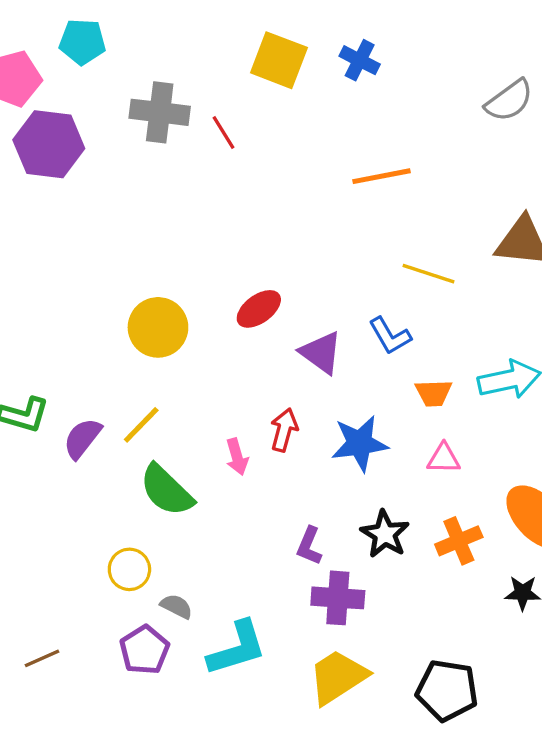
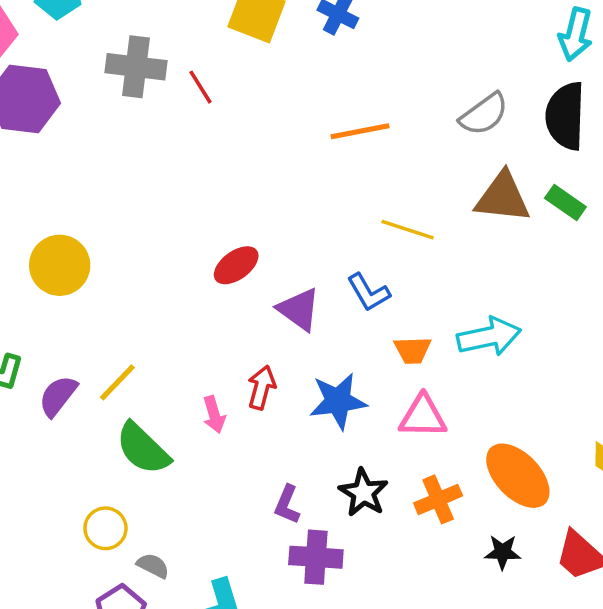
gray semicircle: (509, 101) -> (484, 114), moved
yellow circle: (158, 327) -> (60, 265), moved
pink triangle: (444, 458) -> (423, 416), size x1.4

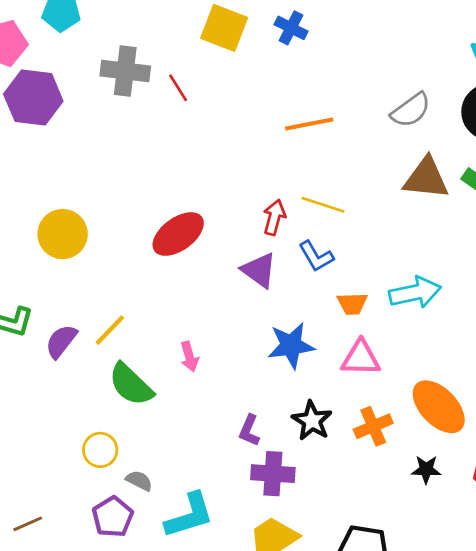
yellow line: (408, 230) -> (323, 205), moved
red ellipse: (236, 265) -> (178, 234), moved, size x1.4
red arrow: (262, 387) -> (274, 217), moved

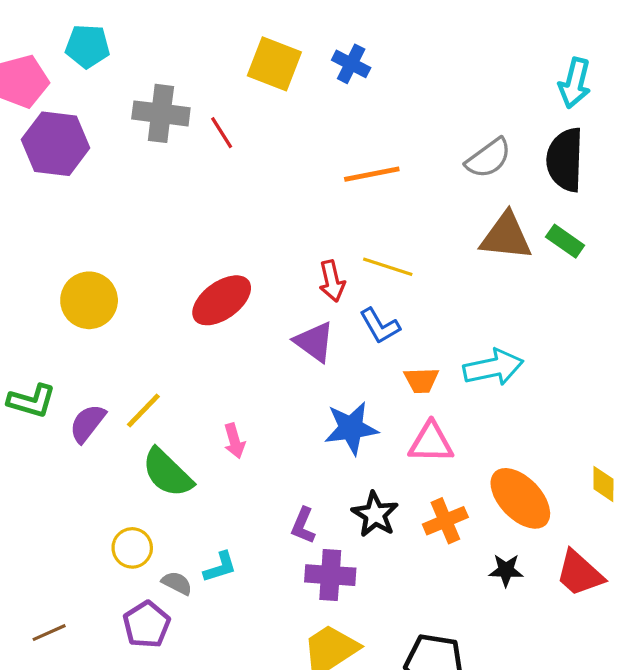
red arrow: (274, 217) -> (332, 281), turned 152
cyan L-shape: (189, 515) -> (220, 567), moved, size x0.6

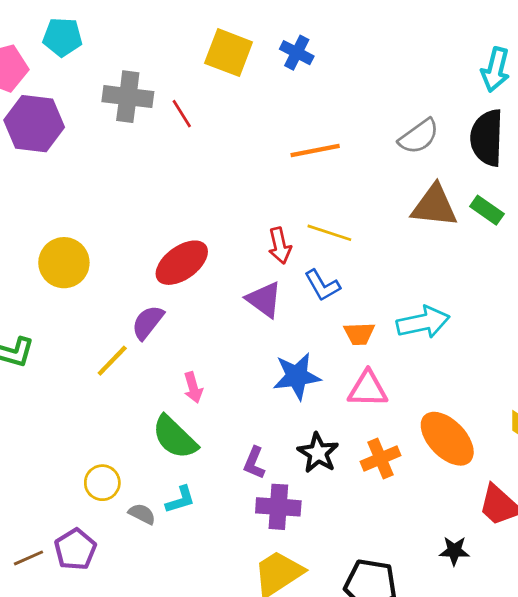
purple semicircle: (87, 423) -> (148, 322), moved
green semicircle: (167, 473) -> (175, 437), moved
black star: (506, 570) -> (454, 551), moved
purple pentagon: (147, 625) -> (75, 549), moved

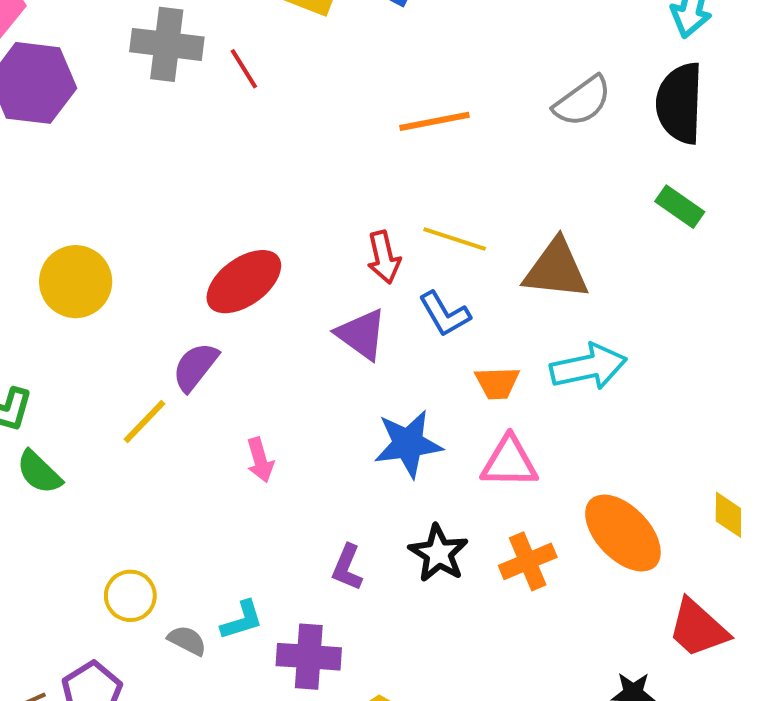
brown triangle: (434, 206) -> (556, 269), moved
green semicircle: (175, 437) -> (39, 472), moved, size x0.7
purple cross: (278, 507) -> (309, 657), moved

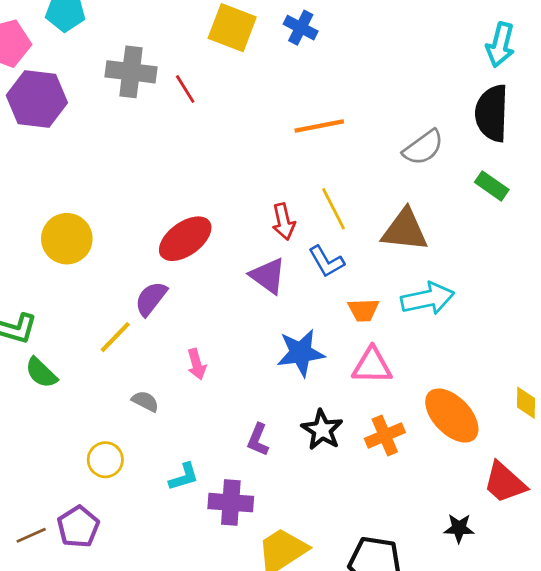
gray semicircle: (582, 101) -> (423, 147), moved
yellow line: (455, 239) -> (333, 209), turned 45
gray semicircle: (187, 640) -> (145, 401), moved

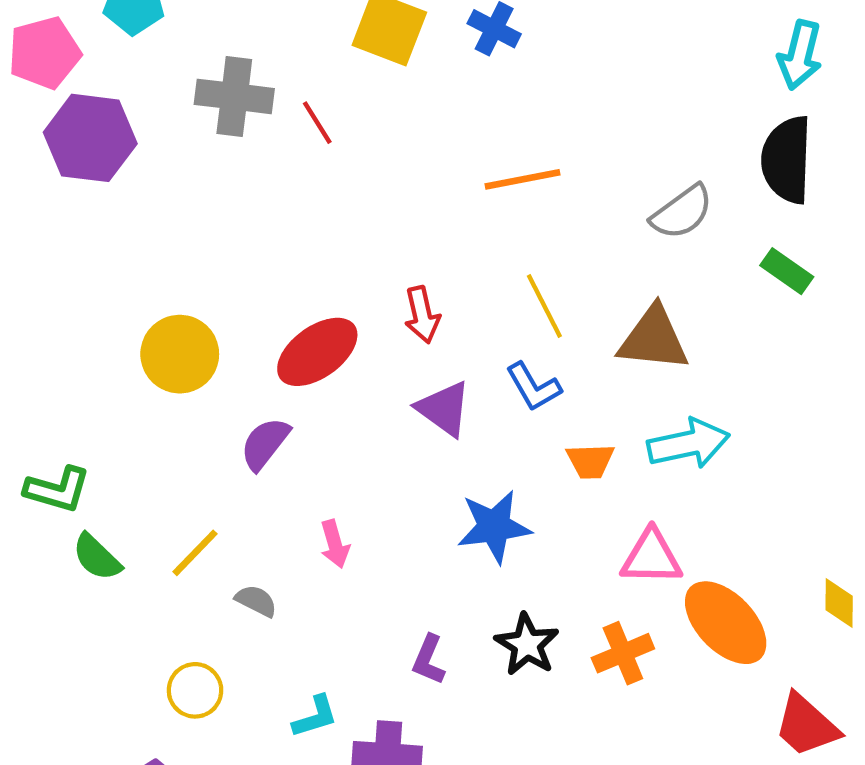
red arrow: (284, 222) -> (422, 315), moved
yellow circle: (67, 239) -> (180, 354), moved
yellow line: (115, 337) -> (195, 553), moved
pink triangle: (372, 366) -> (651, 557), moved

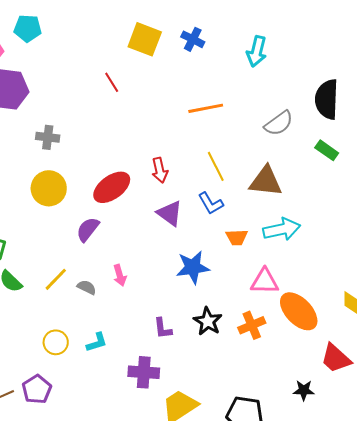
cyan arrow: (800, 55) -> (257, 51), moved
gray cross: (234, 96) -> (48, 137), moved, size x0.7
gray semicircle: (256, 601) -> (87, 287), moved
purple L-shape: (429, 660) -> (163, 328), turned -30
cyan L-shape: (315, 717) -> (97, 342), moved

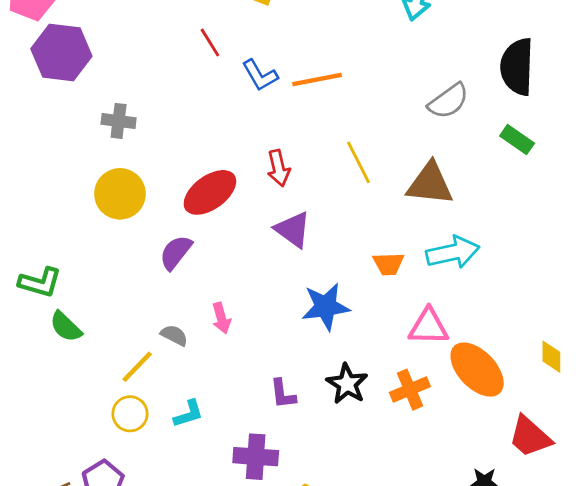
orange line: (206, 108) -> (317, 80), moved
blue L-shape: (211, 203) -> (260, 75), moved
yellow line: (56, 279) -> (137, 367), moved

